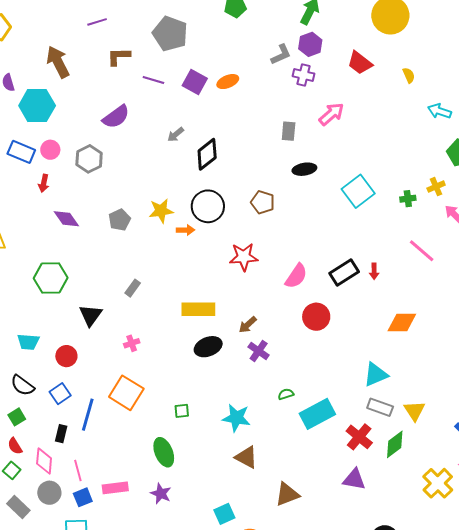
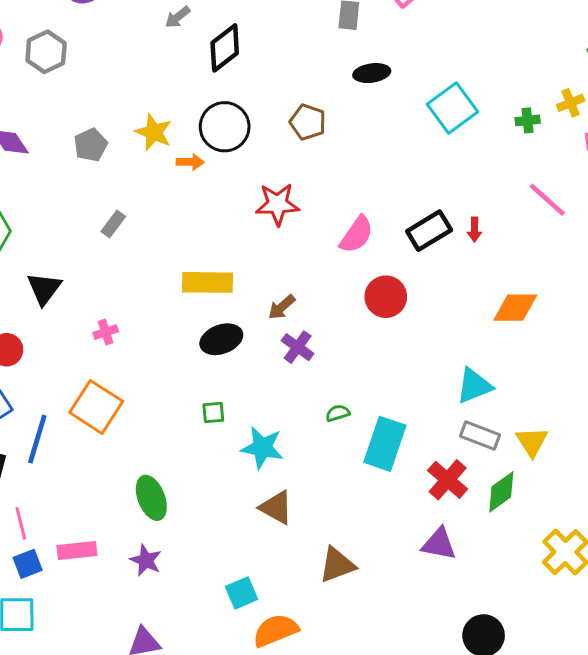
yellow star: (161, 211) -> (154, 132), turned 30
gray rectangle: (133, 288) -> (113, 224), moved
green square: (182, 411) -> (213, 412), moved
cyan rectangle: (317, 414) -> (385, 444), turned -44

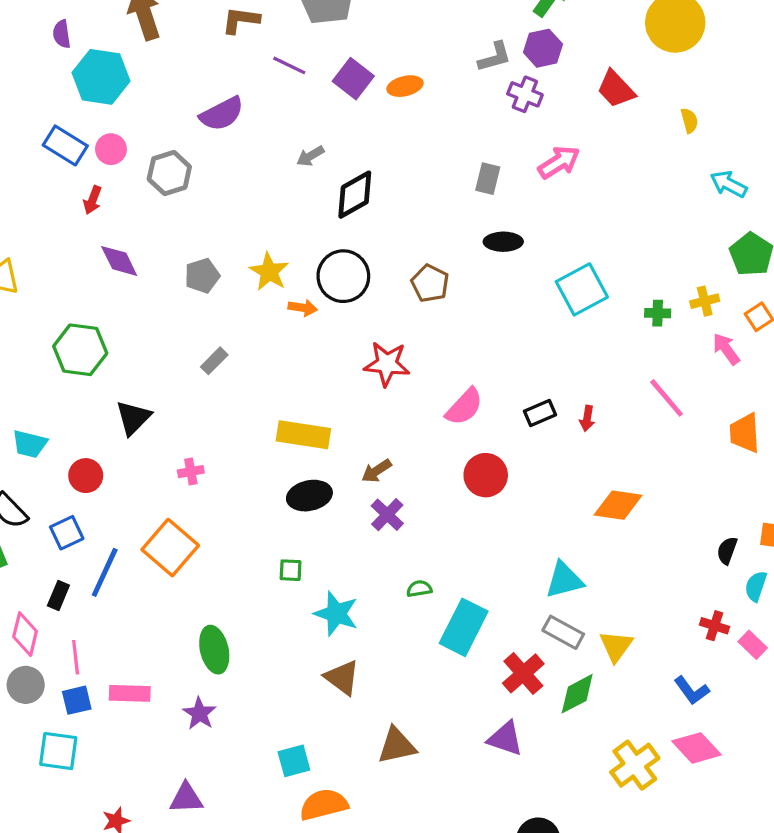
black rectangle: (429, 231) -> (540, 413), size x0.7

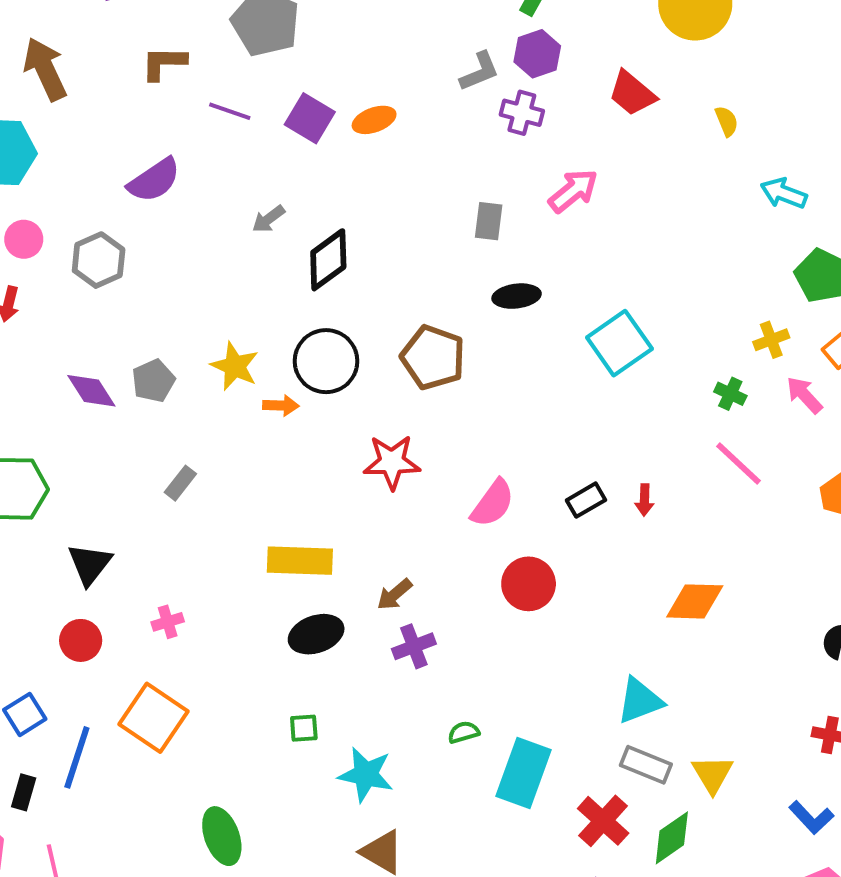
purple diamond: (119, 261) -> (91, 391), moved
brown pentagon: (430, 283) -> (433, 357), size x1.4
green cross: (658, 313) -> (730, 394), moved, turned 30
red circle: (86, 476) -> (81, 640), moved
purple cross: (387, 515) -> (414, 646), turned 32

